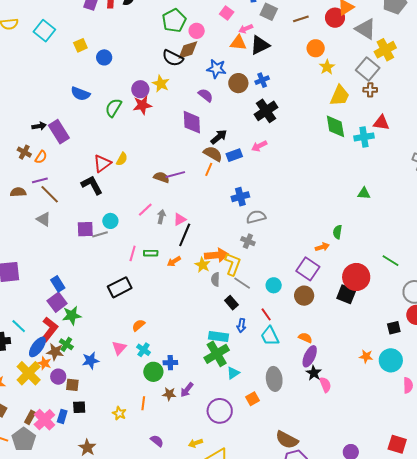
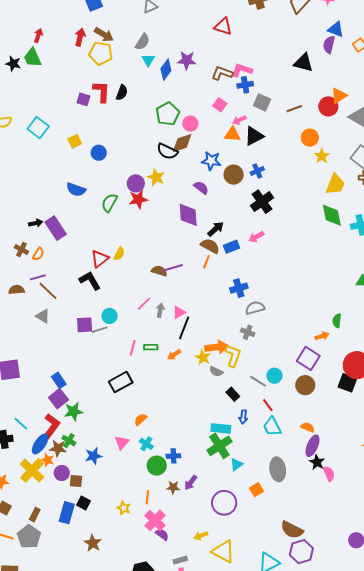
gray semicircle: (215, 279) -> (216, 371), turned -64
gray line: (242, 283) -> (258, 381), moved
black square: (79, 407) -> (84, 503), turned 32
blue rectangle: (62, 416) -> (67, 513), size x1.5
pink cross: (44, 420) -> (155, 520), moved

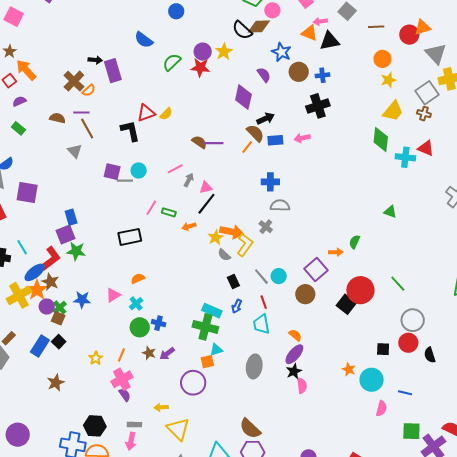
brown cross: (21, 250) -> (74, 81), size x1.5
green cross: (69, 441) -> (60, 307), moved
green cross: (219, 446) -> (205, 327), turned 30
orange star: (48, 460) -> (37, 290), size x1.5
orange square: (256, 490) -> (207, 362), moved

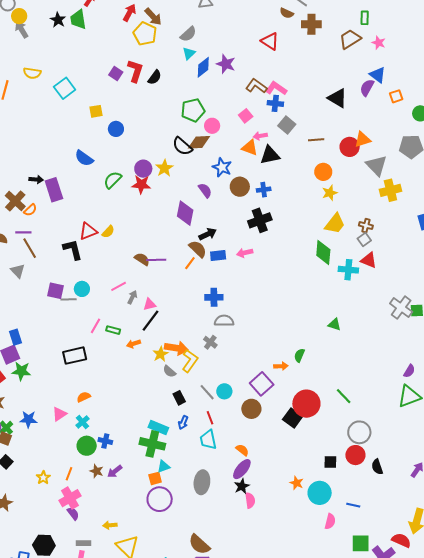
gray square: (427, 93) -> (364, 239), moved, size x0.6
purple circle: (193, 383) -> (160, 499), moved

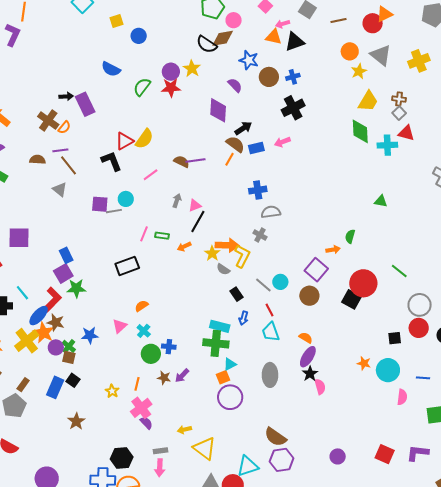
gray triangle: (376, 165) -> (381, 55), moved
yellow semicircle: (108, 232) -> (144, 139), size x1.5
pink line: (119, 286) -> (151, 175), moved

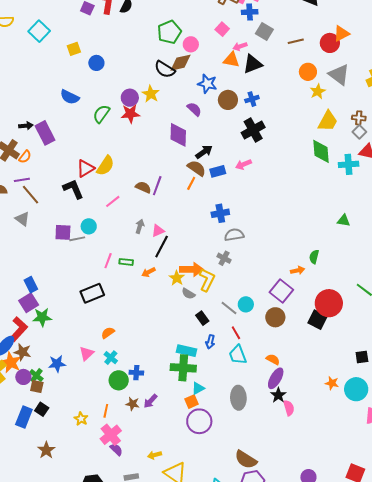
purple line: (195, 160) -> (157, 186), turned -60

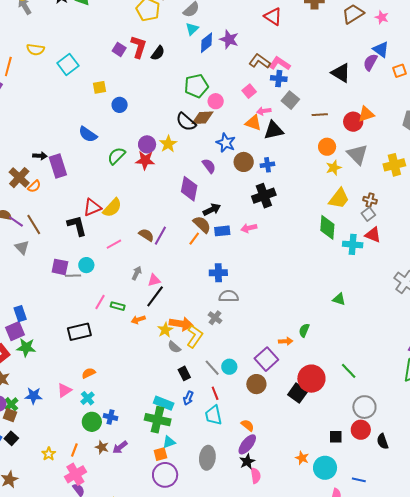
purple line: (22, 180) -> (16, 221), moved, turned 35

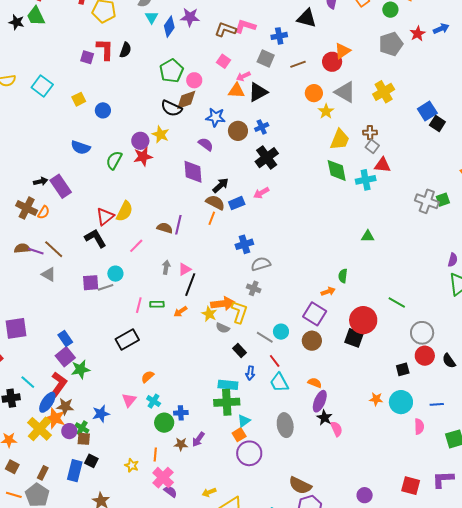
blue cross: (279, 79) -> (279, 36), moved

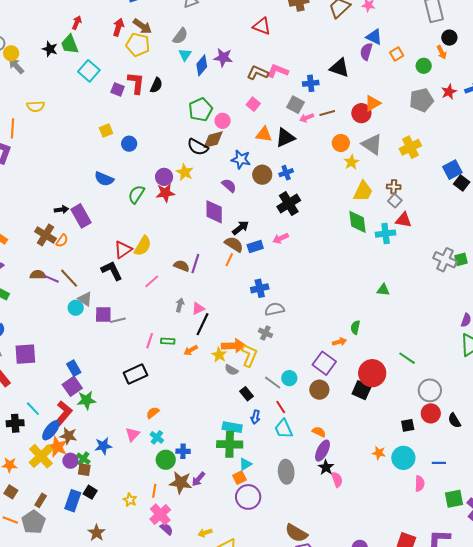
pink arrow: (243, 76) -> (307, 118), moved
cyan square: (42, 86) -> (89, 71), moved
gray triangle: (49, 274) -> (85, 299), moved
cyan circle: (115, 274) -> (76, 308), moved
brown star: (181, 444) -> (181, 483), size x1.6

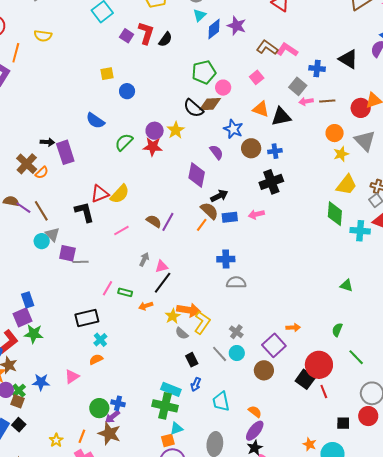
green semicircle: (355, 327) -> (337, 330), moved
gray cross: (265, 333) -> (236, 332), moved
red line: (281, 407) -> (324, 392), moved
cyan cross: (157, 437) -> (100, 340), moved
purple arrow: (198, 479) -> (112, 417), moved

